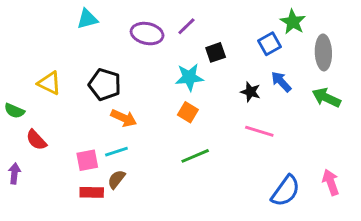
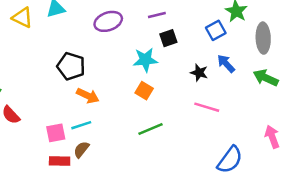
purple line: (186, 26) -> (157, 15), moved, turned 30
purple ellipse: (147, 34) -> (108, 21), turned -32
yellow triangle: (49, 83) -> (22, 18), moved
pink arrow: (331, 182) -> (272, 137), moved

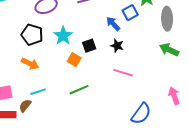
black square: (168, 38) -> (89, 46), moved
cyan star: (145, 60) -> (63, 36), moved, turned -30
blue arrow: (226, 64) -> (113, 24), moved
black pentagon: (71, 66) -> (32, 35), moved
cyan line: (81, 125) -> (38, 92), moved

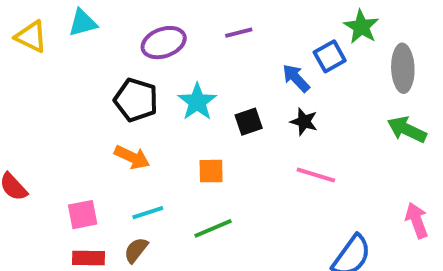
orange square: (74, 60) -> (211, 171), moved, turned -32
green line: (79, 90) -> (213, 228), moved
brown semicircle: (25, 106) -> (136, 250), moved

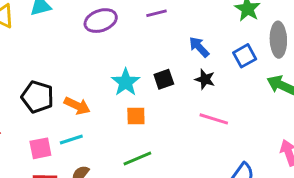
blue square: (330, 56) -> (245, 56), moved
black pentagon: (136, 100) -> (38, 97), moved
cyan star: (197, 102) -> (126, 82), moved
cyan line: (148, 213) -> (71, 139), moved

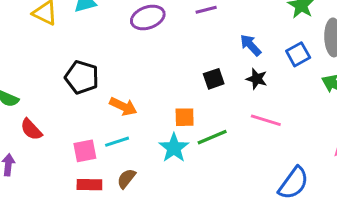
cyan star: (126, 82) -> (174, 148), moved
black pentagon: (38, 97) -> (82, 77), moved
green line: (137, 159) -> (212, 137), moved

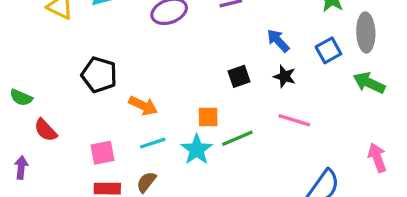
cyan line: (117, 142) -> (153, 143), moved

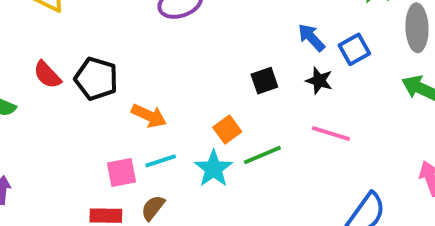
blue square: (328, 50) -> (354, 49), moved
orange square: (208, 117) -> (227, 130), turned -35
red semicircle: (46, 130) -> (47, 75), moved
pink square: (102, 153) -> (122, 173), moved

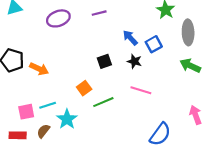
orange arrow: (149, 116) -> (39, 69), moved
cyan star: (214, 169) -> (67, 119), moved

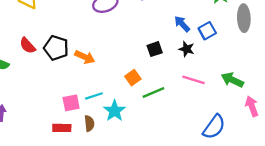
green arrow: (190, 66) -> (232, 80), moved
brown semicircle: (43, 131) -> (89, 123), turned 136

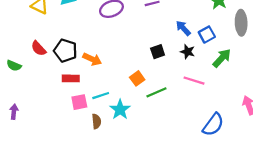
green arrow: (232, 80) -> (222, 58), moved, turned 108
red rectangle: (62, 128) -> (71, 78), moved

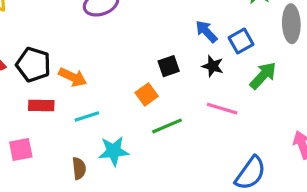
orange square: (137, 78) -> (147, 94), moved
cyan line: (101, 96) -> (87, 116), moved
pink square: (79, 102) -> (21, 149), moved
cyan star: (120, 110) -> (114, 151), turned 30

